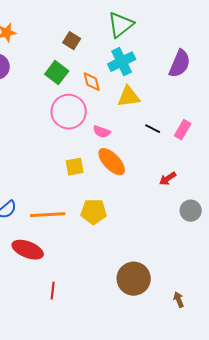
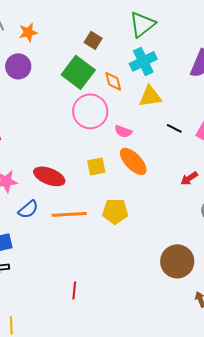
green square: (57, 73) -> (78, 72), size x1.4
red ellipse: (28, 250) -> (49, 176), moved
brown circle: (134, 279) -> (177, 261), moved

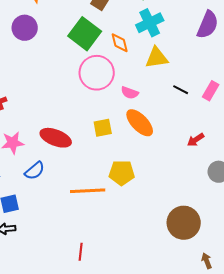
orange line: (69, 214) -> (88, 191), moved

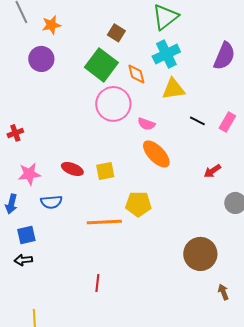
yellow square: (103, 128) -> (105, 171), moved
red ellipse: (56, 138) -> (72, 169), size x0.7
blue semicircle: (35, 171) -> (51, 202), turned 35

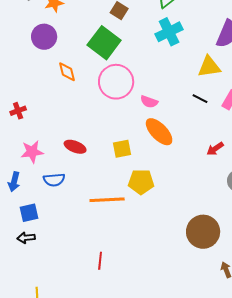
orange diamond: (136, 74) -> (67, 72), moved
yellow triangle: (173, 89) -> (209, 67), moved
yellow square: (105, 171) -> (122, 149), moved

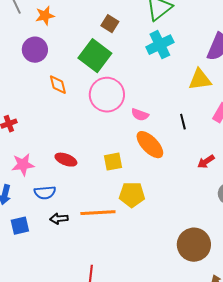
black line: (200, 99) -> (183, 122), moved, turned 49
black arrow: (26, 238) -> (59, 219), moved

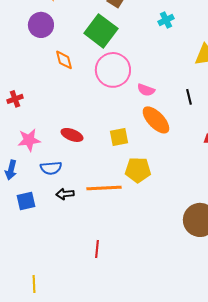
cyan cross: (160, 45) -> (166, 20), size x0.6

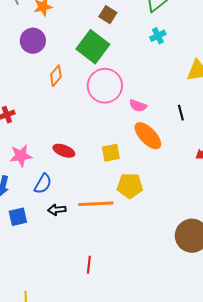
orange diamond: (64, 60) -> (56, 76), turned 55
blue semicircle: (51, 168) -> (43, 184), turned -55

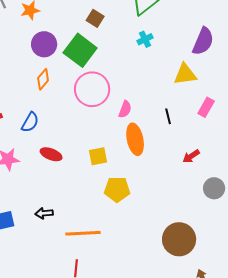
purple circle: (33, 41) -> (44, 44), moved
pink semicircle: (138, 106) -> (125, 109), turned -90
orange ellipse: (148, 136) -> (135, 139), turned 32
blue semicircle: (43, 184) -> (30, 122), moved
orange line: (96, 204) -> (83, 233), moved

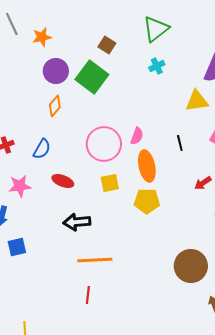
pink circle: (92, 89) -> (104, 144), moved
yellow pentagon: (117, 189) -> (147, 201), moved
black arrow: (44, 213) -> (77, 222), moved, size x1.5

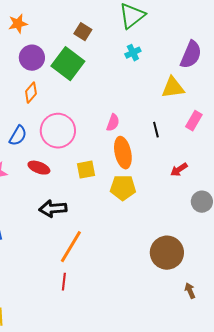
pink circle: (104, 144) -> (58, 131), moved
orange line: (95, 260) -> (71, 247), turned -56

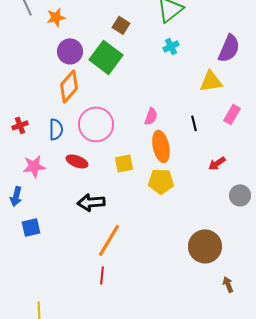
orange diamond: (31, 93) -> (69, 86), size x1.5
blue semicircle: (18, 136) -> (56, 129), turned -30

